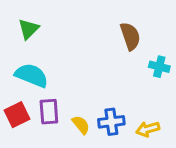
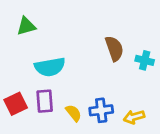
green triangle: (29, 29) -> (26, 26), turned 30
brown semicircle: (130, 36) -> (114, 49), moved
cyan semicircle: (32, 75) -> (50, 67), moved, turned 148

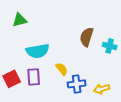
brown semicircle: (114, 49) -> (87, 37), turned -144
yellow semicircle: (74, 113) -> (62, 69), moved

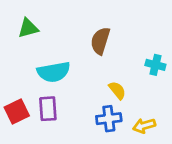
brown semicircle: (87, 37) -> (100, 41), moved
yellow semicircle: (62, 69) -> (117, 90), moved

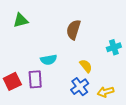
cyan cross: (155, 65) -> (114, 47), turned -32
cyan semicircle: (54, 72) -> (49, 60), moved, size x0.7
blue cross: (109, 119) -> (80, 87), turned -30

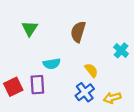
green triangle: (21, 20) -> (30, 28), moved, turned -42
cyan cross: (114, 47) -> (121, 50), turned -32

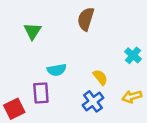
brown semicircle: (78, 32) -> (86, 19), moved
red square: (13, 87) -> (14, 109), moved
yellow arrow: (112, 98) -> (132, 97), moved

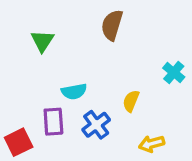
yellow semicircle: (100, 77) -> (131, 101), turned -119
yellow arrow: (132, 97) -> (152, 144), moved
blue cross: (93, 101) -> (96, 125), moved

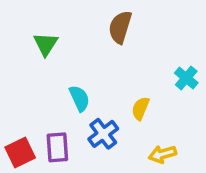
cyan semicircle: (74, 92) -> (79, 98), turned -105
purple rectangle: (53, 122) -> (57, 147), moved

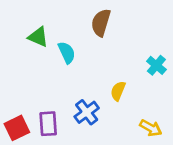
green triangle: (46, 44) -> (38, 37), turned -40
cyan semicircle: (79, 98) -> (67, 52), moved
yellow arrow: (162, 154) -> (151, 128), moved, turned -135

